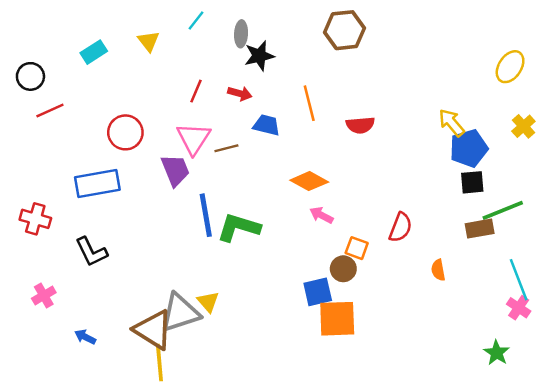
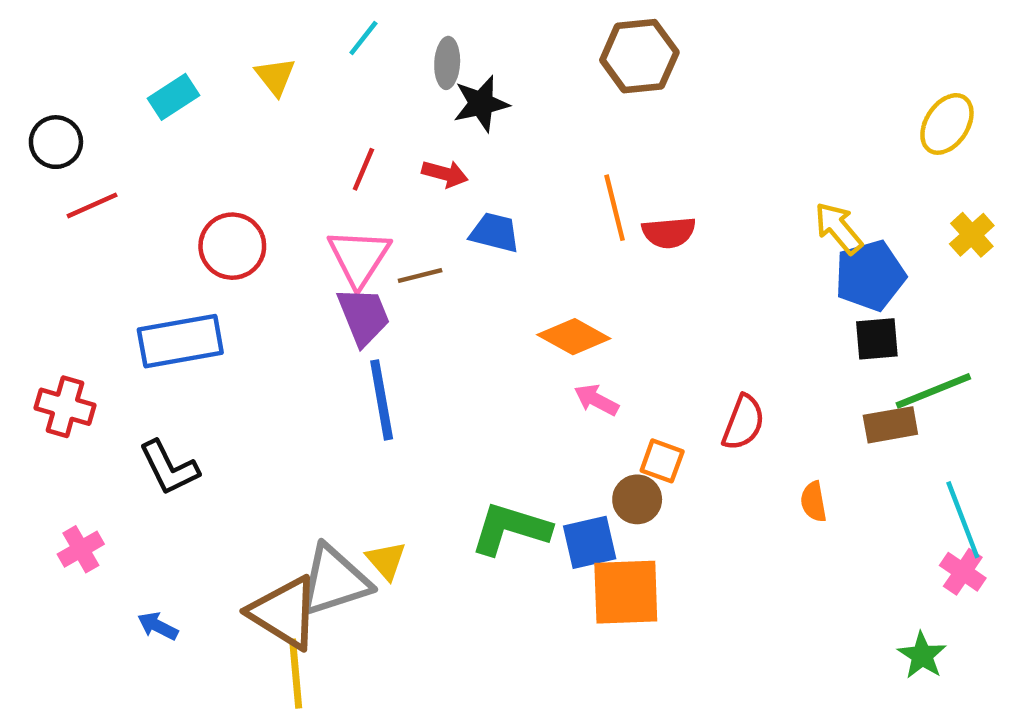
orange line: (309, 103) -> (615, 208), moved
purple trapezoid: (175, 170) -> (363, 316), moved
green L-shape: (239, 227) -> (510, 529), moved

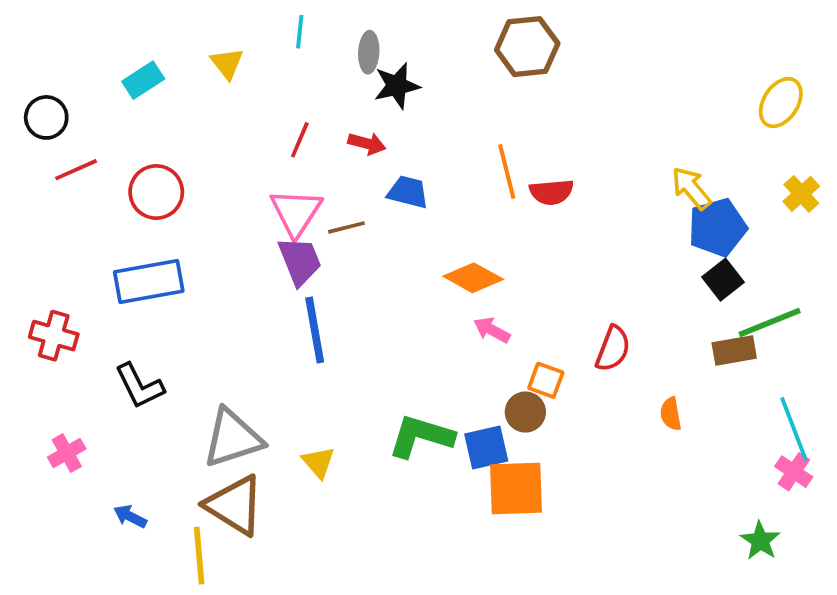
cyan line: (363, 38) -> (300, 32), turned -32
red circle: (232, 246) -> (156, 192), moved
black square: (877, 339) -> (723, 280), turned -33
gray triangle: (334, 581) -> (233, 438), moved
yellow line: (296, 674) -> (199, 556), moved

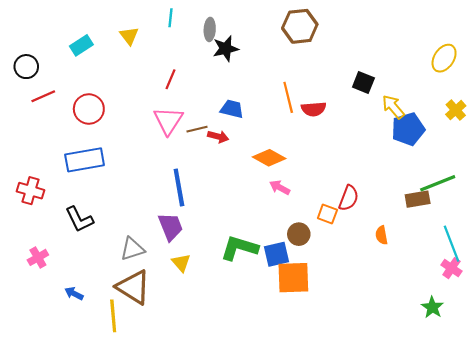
red arrow: (367, 144) -> (218, 137), moved
purple trapezoid: (300, 261) -> (170, 227), moved
black square: (723, 280) -> (363, 82), moved, turned -30
orange square: (546, 380) -> (327, 214), moved
gray triangle: (233, 438) -> (132, 249), size x0.7

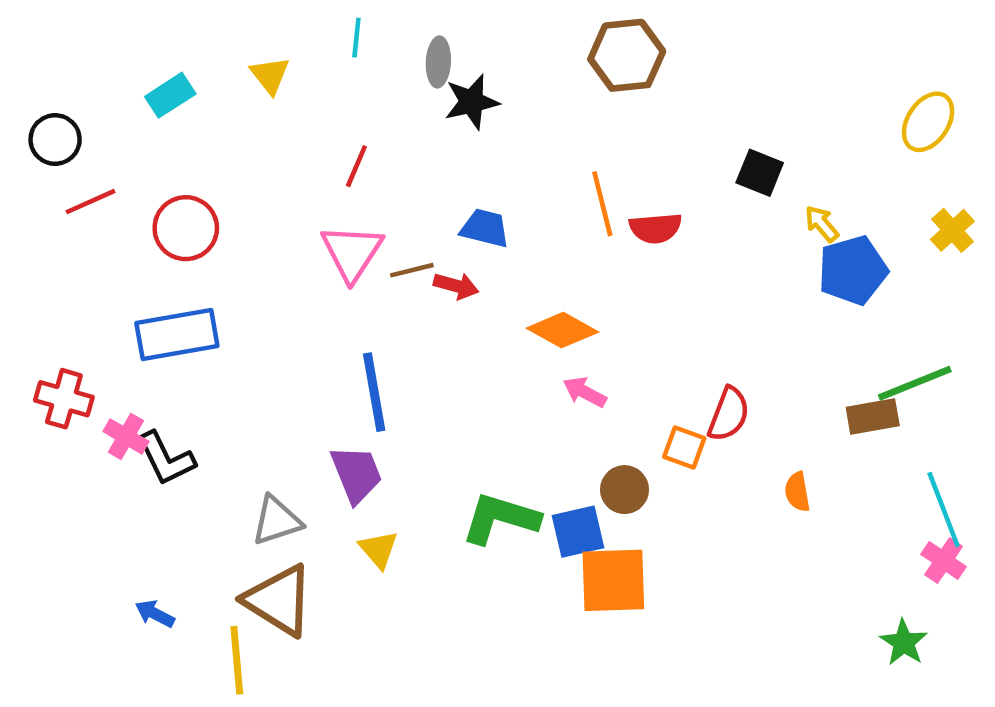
yellow arrow: (393, 107) -> (822, 224), size x0.7
pink cross: (38, 257) -> (126, 436), moved, turned -30

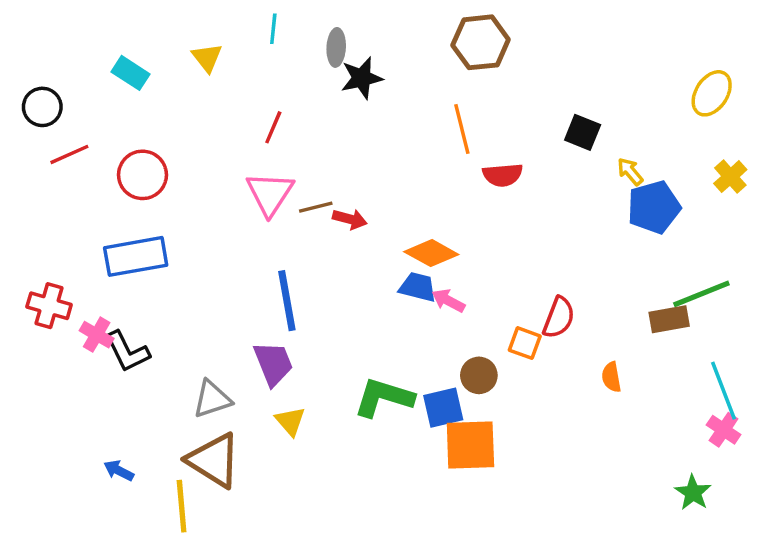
cyan rectangle: (170, 95) -> (131, 73), turned 66
orange line: (602, 204) -> (462, 129), moved
blue trapezoid: (485, 228) -> (418, 287), moved

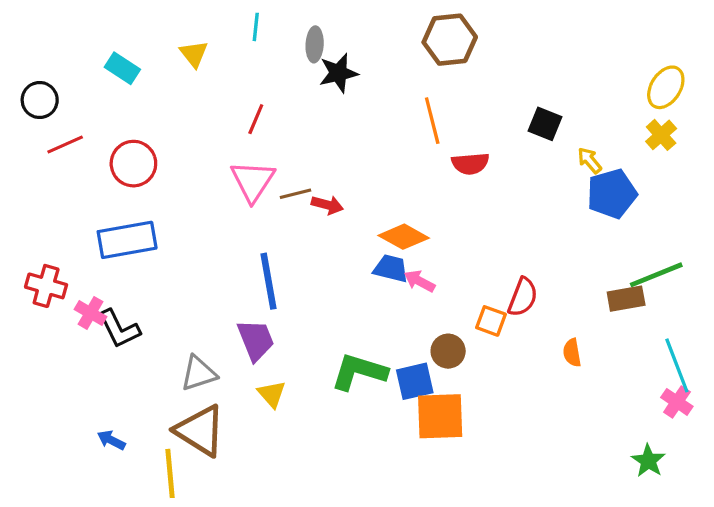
yellow cross: (730, 177) -> (661, 135), moved

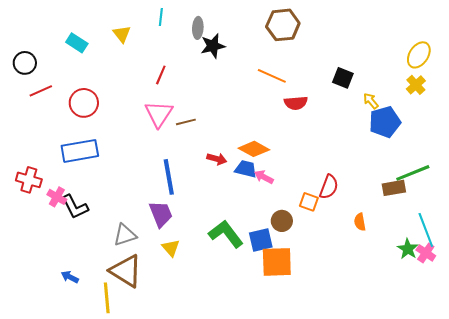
orange line: (432, 121) -> (272, 76), turned -52
red arrow: (327, 205) -> (217, 159), moved
green L-shape: (359, 372) -> (226, 234), turned 36
green star: (648, 461) -> (408, 249), moved

